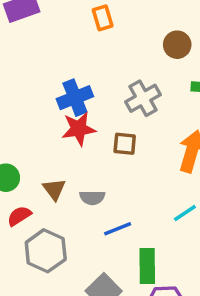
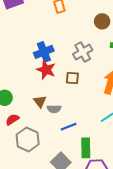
red star: (79, 129) -> (46, 70), turned 30
brown triangle: (54, 189) -> (40, 101), moved

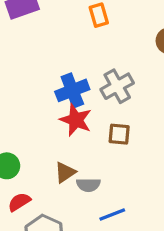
gray cross: (83, 52) -> (117, 86), moved
brown triangle: (40, 101) -> (65, 172), turned 32

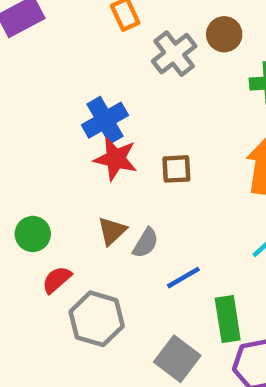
gray cross: (117, 86) -> (174, 54), moved
gray semicircle: (88, 185) -> (146, 243), turned -50

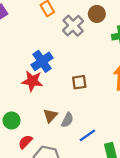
red star: (116, 159) -> (32, 81), moved

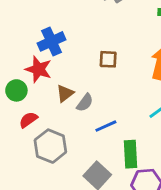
blue cross: (42, 61) -> (52, 41), moved
red star: (32, 81) -> (38, 69), moved

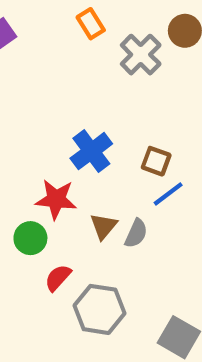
blue cross: (52, 41) -> (91, 151), moved
brown square: (108, 59) -> (156, 161), turned 30
blue line: (106, 126) -> (168, 194), moved

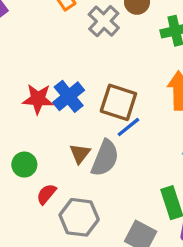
brown square: (156, 161) -> (118, 102), size x1.6
red star: (56, 199) -> (38, 99), moved
gray semicircle: (136, 233) -> (105, 158), size x1.6

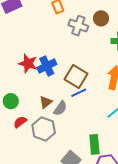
gray cross: (104, 21) -> (78, 26), turned -36
gray semicircle: (105, 158) -> (60, 108), size x0.7
gray hexagon: (79, 217) -> (44, 129), moved

